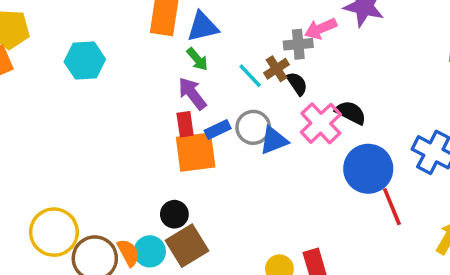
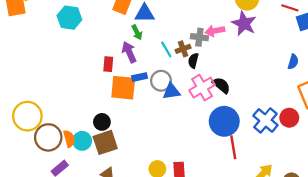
black semicircle: (297, 84) -> (193, 61), turned -144
red rectangle: (185, 124) -> (108, 64), moved

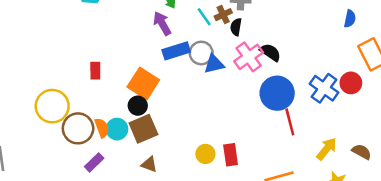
red rectangle: (108, 64) -> (95, 71), moved
blue rectangle: (139, 77) -> (176, 51), size x1.5
orange square: (123, 88) -> (143, 83), moved, turned 32

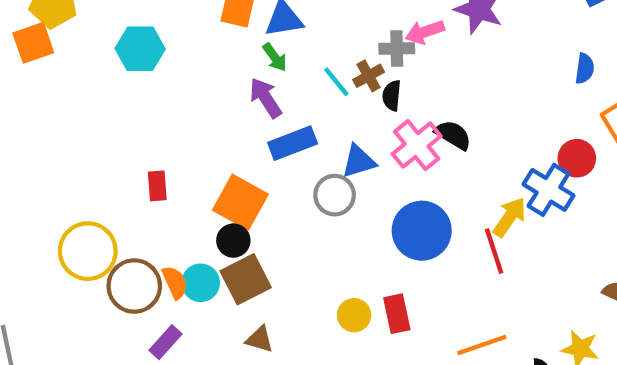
gray circle: (201, 53) -> (335, 195), moved
red circle: (351, 83) -> (577, 158), moved
blue circle: (277, 93) -> (422, 231), moved
yellow arrow: (327, 149) -> (510, 217), moved

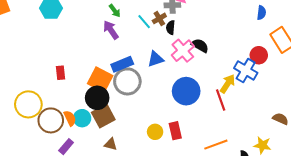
blue rectangle: (293, 143) -> (122, 64), moved
gray circle: (335, 195) -> (127, 81), moved, size x1.4
black circle: (233, 241) -> (97, 98), size x1.5

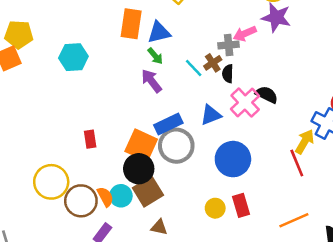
blue circle: (186, 91) -> (233, 159), moved

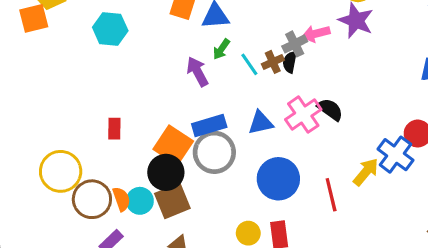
gray cross: (229, 45) -> (295, 44), turned -30
green arrow: (155, 56) -> (221, 49), moved, turned 66
black semicircle: (228, 74) -> (290, 62), moved
red line: (297, 163) -> (331, 195), moved

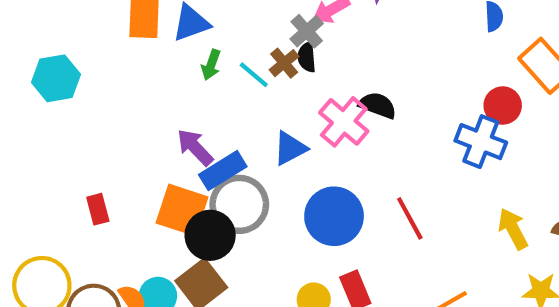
purple arrow: (197, 72) -> (195, 147), moved
black circle: (166, 172) -> (210, 235), moved
yellow arrow: (366, 172) -> (513, 229), moved, turned -52

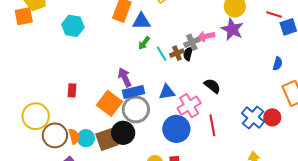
red circle: (503, 106) -> (272, 117), moved
pink cross: (344, 122) -> (189, 106), moved
red line: (410, 218) -> (212, 125), moved
black circle: (210, 235) -> (123, 133), moved

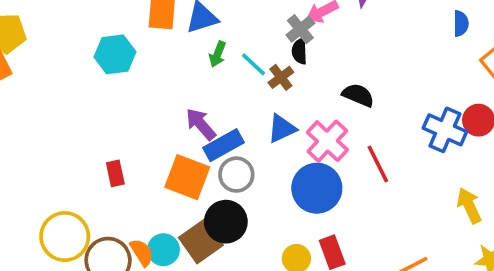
cyan hexagon: (73, 26) -> (115, 54), moved
brown cross: (177, 53) -> (281, 77), moved
gray circle: (136, 109) -> (236, 175), size x0.7

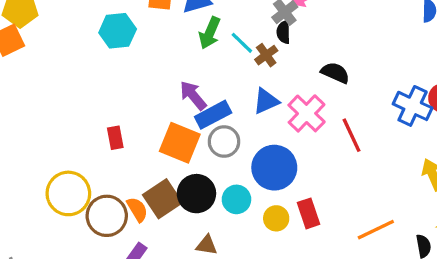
green arrow: (217, 54) -> (210, 33), size x1.4
blue circle: (317, 188) -> (274, 168), moved
black circle: (226, 222) -> (196, 194), moved
brown square: (201, 241) -> (162, 199), moved
cyan circle: (163, 250) -> (236, 199), moved

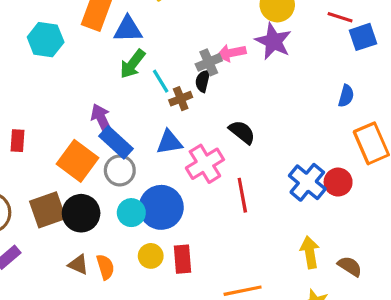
blue rectangle: (213, 115) -> (116, 142), turned 56
cyan circle: (236, 199) -> (131, 213), moved
orange semicircle: (137, 209) -> (105, 267), moved

